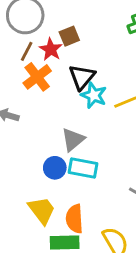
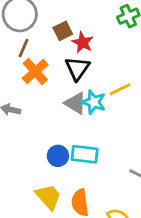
red star: (51, 49) -> (83, 42), moved
cyan star: (94, 95) -> (94, 102), moved
gray triangle: (73, 140) -> (75, 103), moved, turned -45

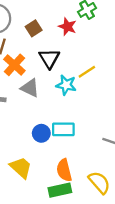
red star: (83, 42) -> (67, 27), moved
gray triangle: (75, 103) -> (30, 88), moved
yellow trapezoid: (48, 197) -> (21, 167), moved

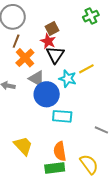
red star: (67, 27) -> (48, 41), moved
brown square: (34, 28) -> (52, 28), moved
blue circle: (41, 133) -> (47, 94), moved, size x1.6

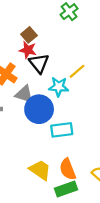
yellow trapezoid: (23, 146) -> (40, 170), moved

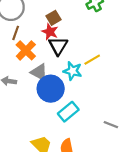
cyan rectangle: (62, 130) -> (68, 112), turned -42

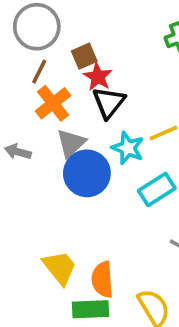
brown square: (54, 18) -> (84, 56), moved
gray triangle: (39, 72) -> (71, 143), turned 42
cyan rectangle: (68, 112) -> (157, 189), moved

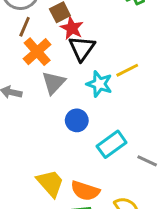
blue circle: (87, 173) -> (77, 120), moved, size x0.6
cyan rectangle: (157, 189) -> (112, 144), moved
orange semicircle: (102, 280) -> (85, 191), turned -64

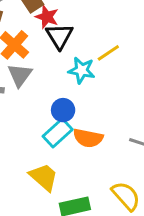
gray triangle: (54, 83) -> (20, 75), moved
cyan rectangle: (112, 144) -> (58, 133), moved
orange semicircle: (85, 191) -> (88, 138), moved

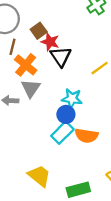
cyan star: (82, 70) -> (72, 99), moved
yellow trapezoid: (44, 177) -> (39, 176), moved

